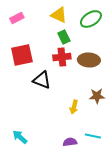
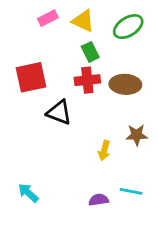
pink rectangle: (17, 18) -> (48, 18), moved

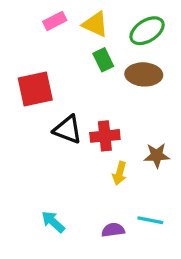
red cross: (87, 80) -> (105, 136), moved
brown ellipse: (125, 84) -> (144, 74), moved
cyan arrow: (28, 193) -> (53, 222), moved

